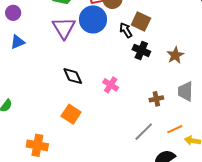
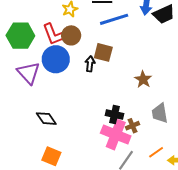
black arrow: (126, 30) -> (90, 64), turned 49
black cross: (141, 50) -> (114, 114), moved
pink cross: (111, 85) -> (116, 135), moved, size x1.8

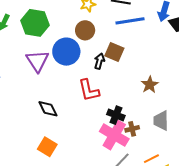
red L-shape: (54, 34) -> (89, 90), moved

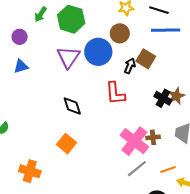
black cross: (116, 115) -> (163, 98), moved

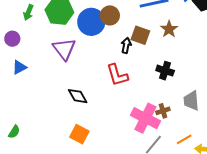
blue circle: (98, 52) -> (91, 22), moved
brown star: (176, 96) -> (169, 29), moved

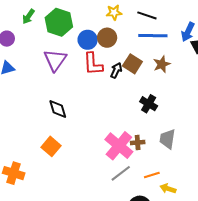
blue circle: (91, 22) -> (88, 40), size x0.7
red L-shape: (117, 75) -> (93, 64), moved

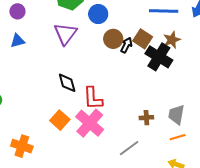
brown circle: (107, 38) -> (113, 39), moved
red L-shape: (93, 64) -> (93, 98), moved
black cross: (149, 104) -> (159, 57), moved, size x1.5
pink cross: (119, 146) -> (90, 123), moved
orange line: (152, 175) -> (178, 137), moved

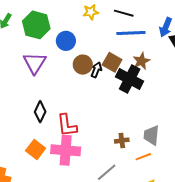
black diamond: (67, 83) -> (40, 112), turned 45
pink cross: (90, 123) -> (66, 150), turned -32
orange line: (178, 137) -> (143, 157), moved

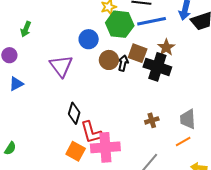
green hexagon: (36, 25) -> (120, 24), moved
red L-shape: (67, 125) -> (91, 132), moved
brown cross: (122, 141) -> (152, 120), moved

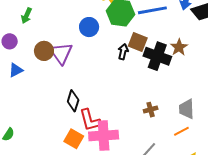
brown star: (166, 47) -> (179, 47), moved
brown circle: (109, 60) -> (44, 51), moved

